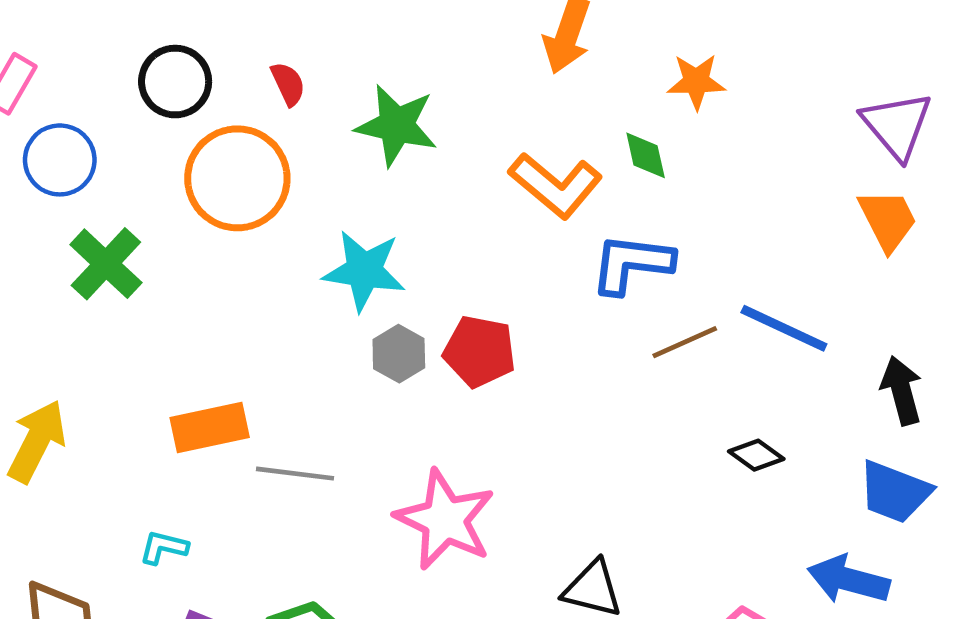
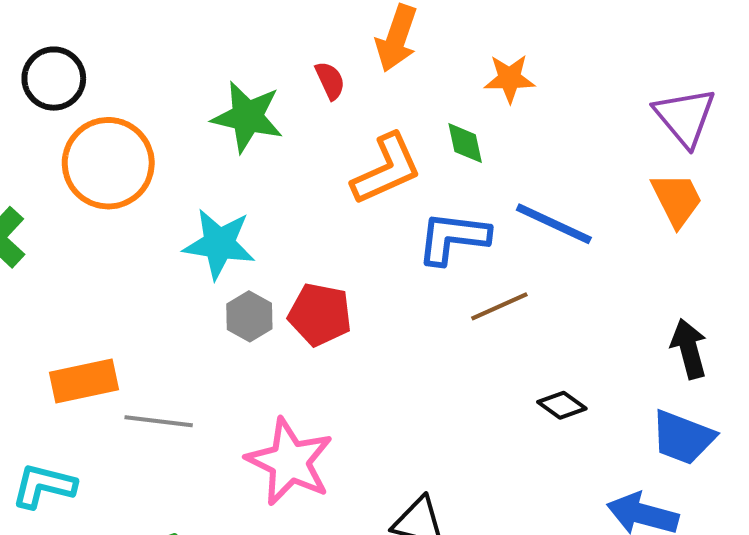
red semicircle: (288, 84) -> (330, 81), moved
orange L-shape: (556, 185) -> (386, 169), turned -64
blue line: (784, 328) -> (554, 224), moved
cyan L-shape: (164, 547) -> (44, 486), size x1.5

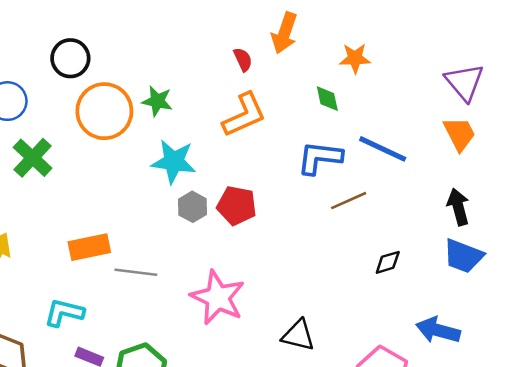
green star: (247, 117) -> (157, 101), moved, size x0.7
orange L-shape: (386, 169) -> (244, 115), moved
black arrow: (689, 349) -> (458, 207), moved
black diamond: (562, 405) -> (388, 262), turned -52
blue trapezoid: (683, 437) -> (463, 256), moved

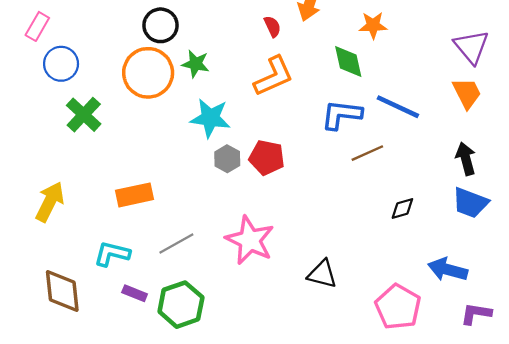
black circle: (70, 58) -> (161, 25), moved
green diamond: (327, 99) -> (348, 62), size x1.4
gray line: (136, 272) -> (176, 244), moved, turned -36

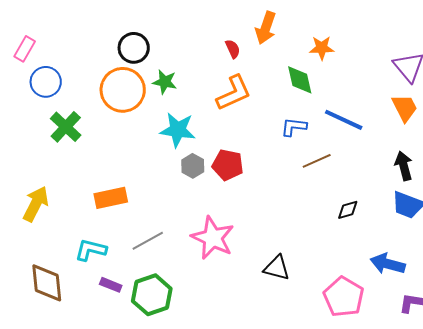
blue L-shape: (341, 115) -> (294, 127), size x0.7

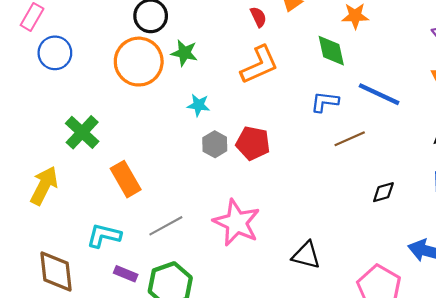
green cross: (66, 127) -> (82, 132), moved
cyan star: (178, 130) -> (199, 105), size x0.6
orange rectangle: (111, 198) -> (126, 179), turned 72

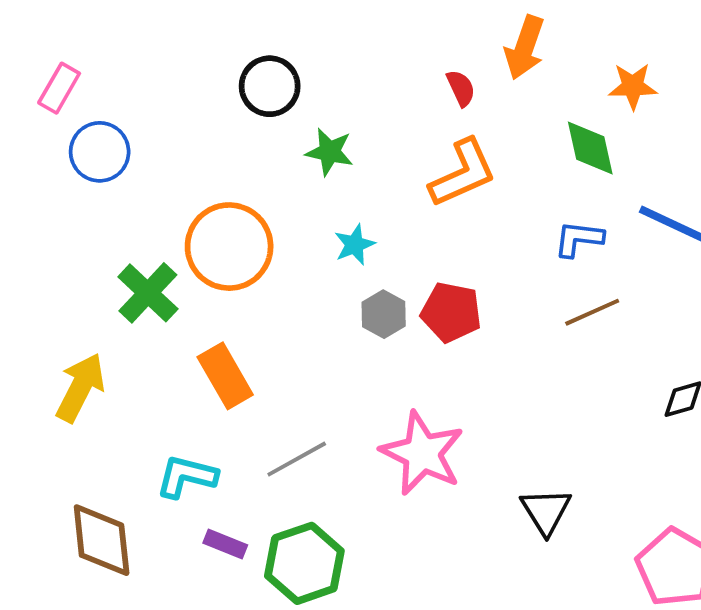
orange circle: (139, 62) -> (229, 247), moved
cyan star: (199, 105) -> (355, 245), turned -30
brown line: (350, 139) -> (592, 312), moved
black triangle: (306, 255) -> (546, 511), turned 44

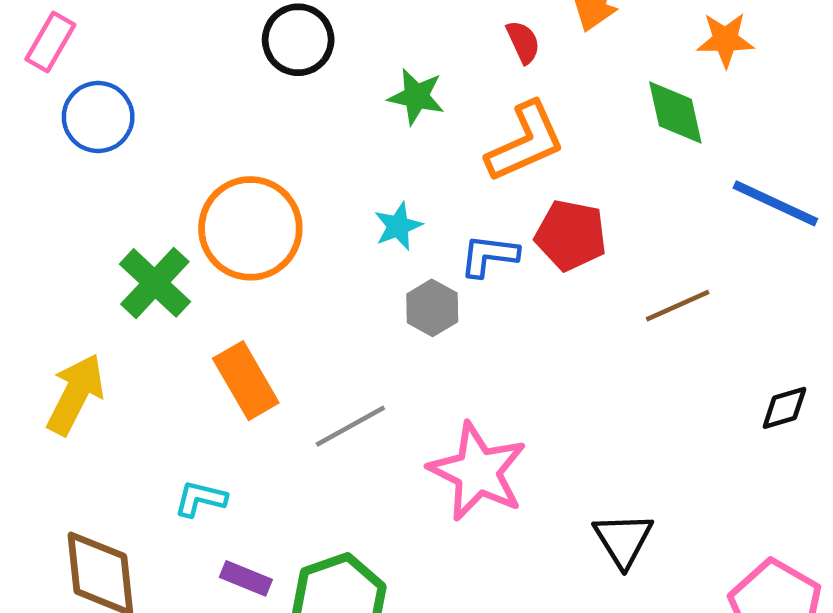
green star: (330, 152) -> (416, 97), moved
blue L-shape: (579, 239) -> (489, 256), moved
red pentagon: (451, 312) -> (571, 235), moved
gray line: (297, 459) -> (350, 426), moved
cyan L-shape: (187, 476) -> (200, 499), size x0.7

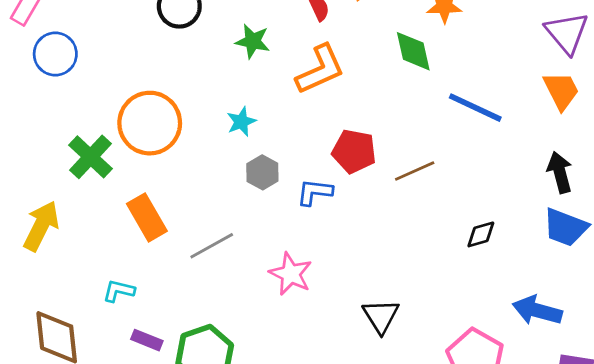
red pentagon: (571, 235) -> (354, 151), moved
blue L-shape: (489, 256) -> (315, 192), moved
pink star: (478, 472) -> (291, 274), size x0.7

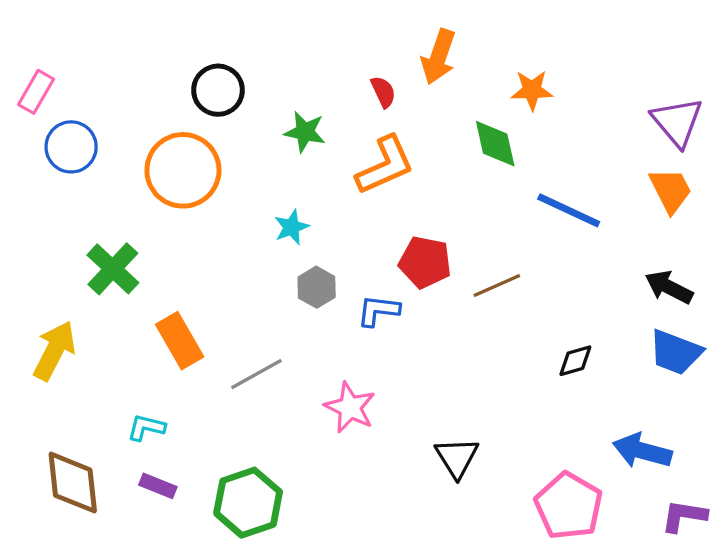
orange circle: (150, 123) -> (183, 170), moved
black arrow: (560, 172) -> (669, 287), turned -48
purple rectangle: (147, 340) -> (158, 486), moved

